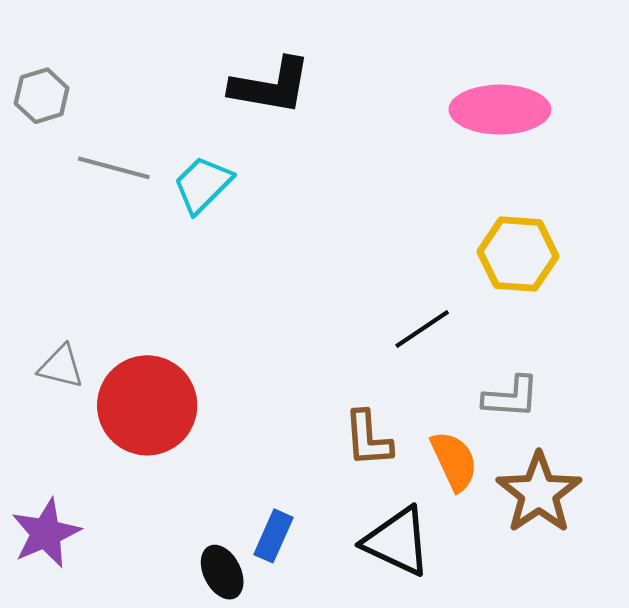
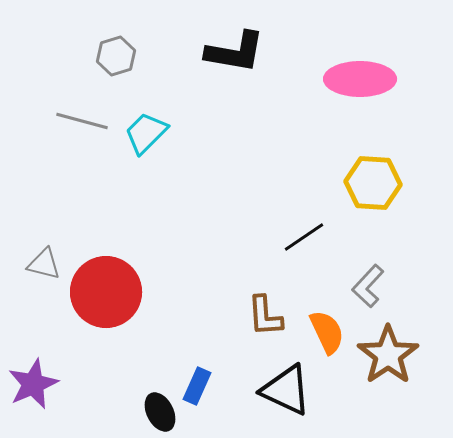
black L-shape: (271, 86) -> (235, 52), moved
gray hexagon: (42, 96) -> (116, 56), moved
gray L-shape: (511, 397) -> (368, 286), turned 129

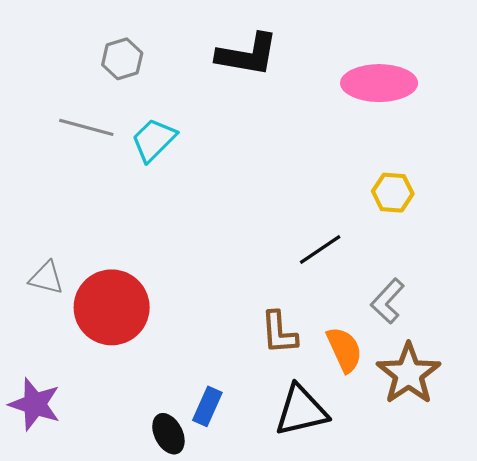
yellow hexagon: (373, 183) -> (393, 193), size x0.7
purple star: (33, 384) -> (35, 404), turned -30
black triangle: (286, 390) -> (301, 411), turned -38

